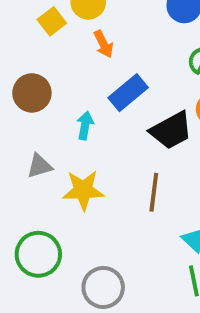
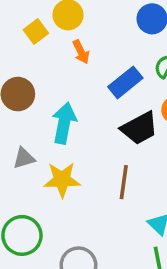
blue rectangle: (128, 93) -> (125, 82), moved
cyan arrow: (85, 125) -> (64, 123), size x1.6

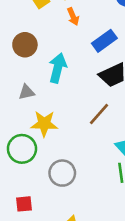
yellow star: (62, 180) -> (44, 124), moved
brown line: (124, 182) -> (99, 114), turned 30

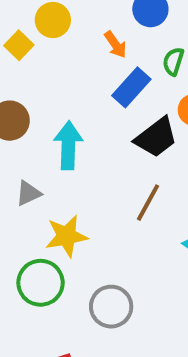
orange arrow: (73, 16) -> (115, 44), moved

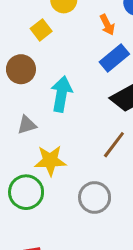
yellow square: (19, 45) -> (41, 30), moved
gray circle: (111, 307) -> (95, 197), moved

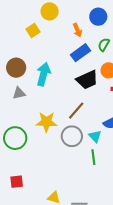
brown circle: (21, 69) -> (16, 68), moved
yellow star: (50, 161) -> (46, 122), moved
gray circle: (95, 197) -> (72, 136), moved

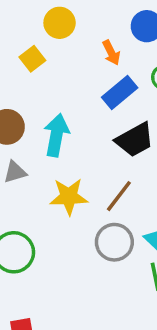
yellow star: (46, 122) -> (69, 197), moved

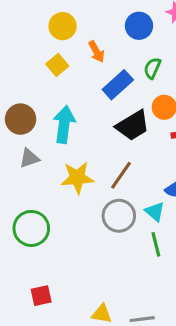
orange arrow: (111, 53) -> (96, 52), moved
yellow square: (32, 59) -> (57, 65), moved

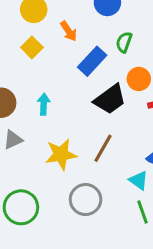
cyan arrow: (64, 124) -> (44, 104), size x0.6
gray circle: (119, 216) -> (86, 200), moved

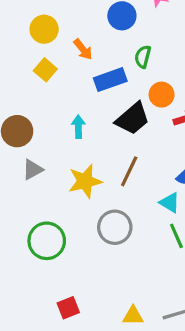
blue rectangle: (92, 61) -> (110, 80), turned 32
cyan arrow: (44, 104) -> (78, 127), moved

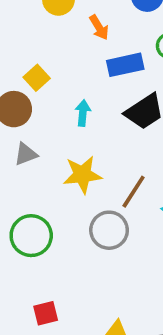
yellow square: (45, 70) -> (37, 78), moved
brown line: (129, 171) -> (134, 192), moved

